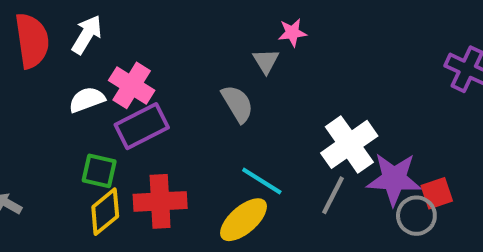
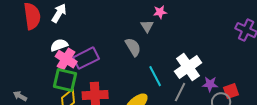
pink cross: (132, 85) -> (66, 59), moved
green square: (99, 171) -> (65, 80), size x1.4
purple star: (394, 179) -> (210, 84), size x0.6
cyan line: (262, 181) -> (155, 76), moved, turned 30

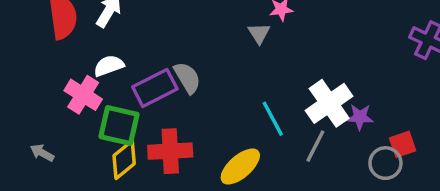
gray semicircle: (133, 47) -> (187, 78), moved
pink cross: (66, 59) -> (83, 95), moved
purple star: (210, 84) -> (360, 117), moved

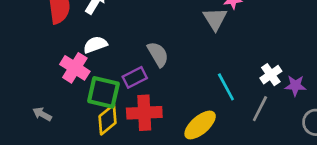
gray triangle: (259, 33) -> (215, 19), size x1.4
purple rectangle: (155, 88) -> (135, 77), moved, size x0.7
white cross: (329, 103) -> (271, 75), size x0.6

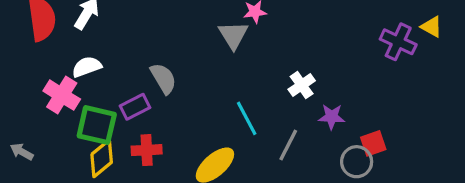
white cross: (271, 75) -> (302, 85), moved
red cross: (144, 113) -> (147, 150), size x0.7

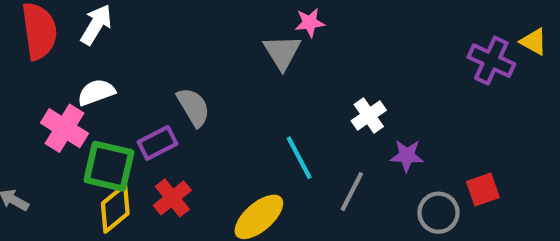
red square: (373, 143) -> (483, 189), moved
red cross: (147, 150) -> (172, 198), turned -36

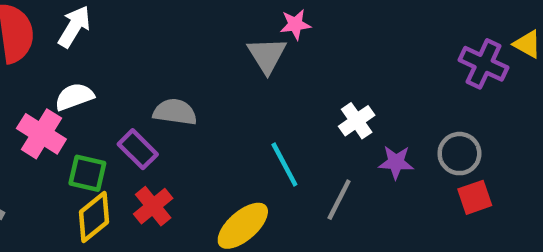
gray semicircle: (193, 107) -> (175, 112), turned -51
purple rectangle: (158, 143) -> (138, 149), turned 72
green square: (109, 166) -> (87, 173), size x0.7
gray circle: (438, 213) -> (459, 154), moved

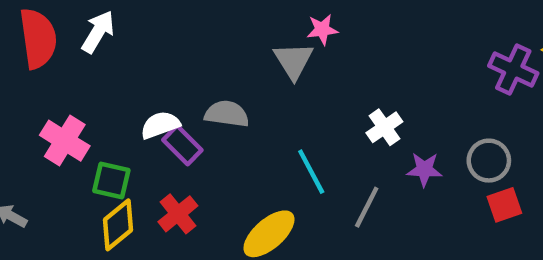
white semicircle: (74, 97) -> (160, 125), moved
gray semicircle: (175, 112) -> (227, 114), moved
purple rectangle: (138, 149) -> (182, 145), moved

